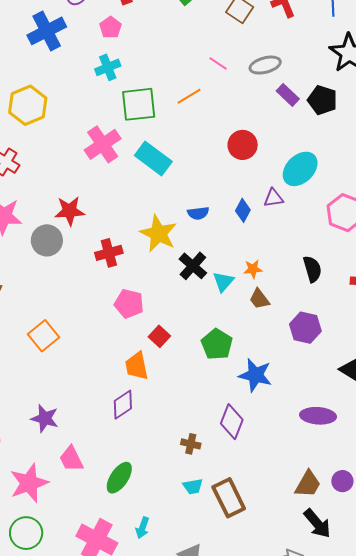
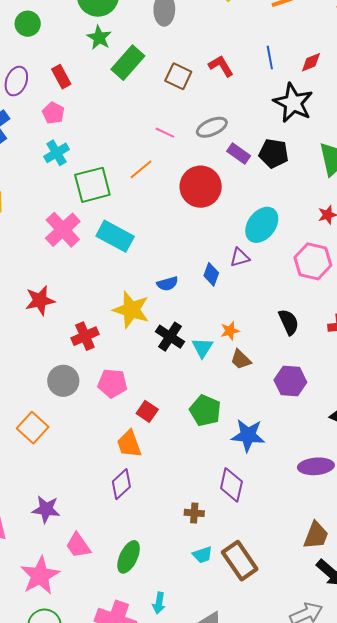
red circle: (243, 145) -> (201, 187), moved, size x1.4
gray circle: (47, 240) -> (63, 381), moved

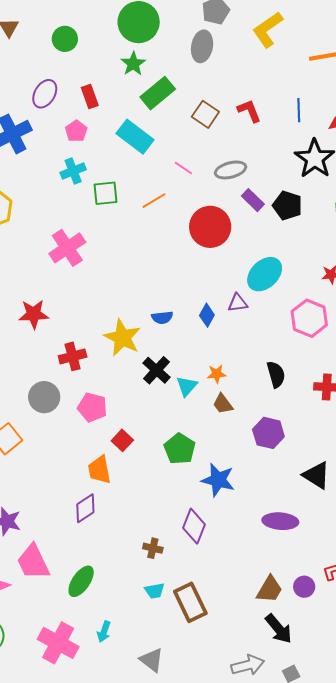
green square: (92, 185) -> (106, 193), moved, size x0.7
cyan rectangle: (115, 236) -> (135, 137), moved
pink trapezoid: (78, 545) -> (33, 562), size x1.4

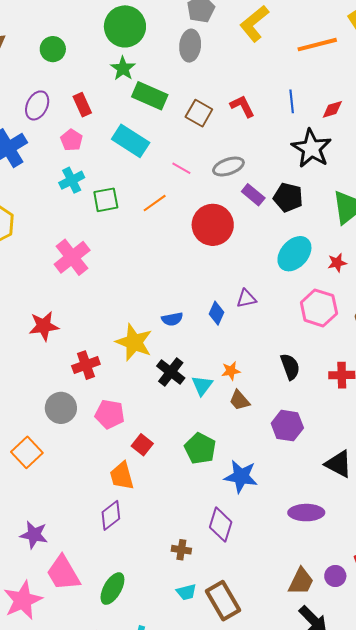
green rectangle: (158, 93) -> (150, 96), turned 68
cyan ellipse: (265, 274) -> (294, 254), moved

